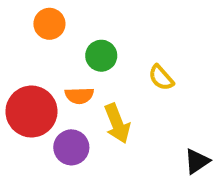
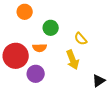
yellow arrow: (117, 123) -> (73, 60), moved

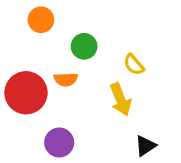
purple circle: (36, 74) -> (59, 142), moved
black triangle: (99, 81) -> (145, 146), moved

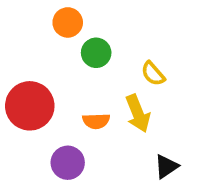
orange circle: (41, 20) -> (68, 22), moved
orange semicircle: (66, 79) -> (96, 121), moved

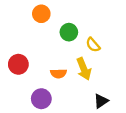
green circle: (96, 53) -> (69, 32), moved
red circle: (30, 106) -> (18, 64), size x0.7

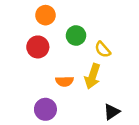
red circle: (18, 64) -> (38, 47), moved
yellow arrow: (84, 69) -> (93, 76), turned 40

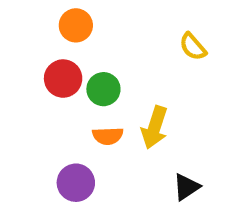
green circle: (76, 36) -> (103, 89), moved
yellow semicircle: (103, 49) -> (193, 47), moved

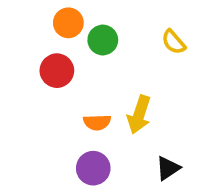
green circle: (103, 89) -> (103, 40), moved
purple circle: (76, 183) -> (93, 168), moved

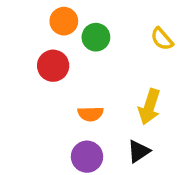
yellow arrow: (139, 115) -> (149, 107), moved
black triangle: (168, 168) -> (139, 151), moved

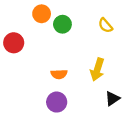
red circle: (53, 66) -> (14, 43), moved
black triangle: (139, 151) -> (112, 99), moved

